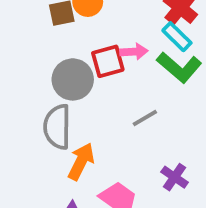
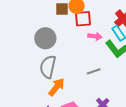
red square: (108, 61) -> (83, 19), moved
gray circle: (73, 79) -> (45, 38), moved

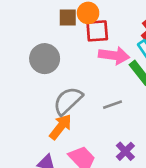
pink arrow: (95, 36) -> (114, 55), size x1.5
gray semicircle: (48, 67) -> (68, 101), moved, turned 35

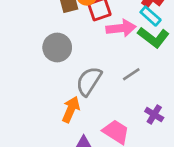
orange arrow: (61, 127) -> (71, 109), moved

